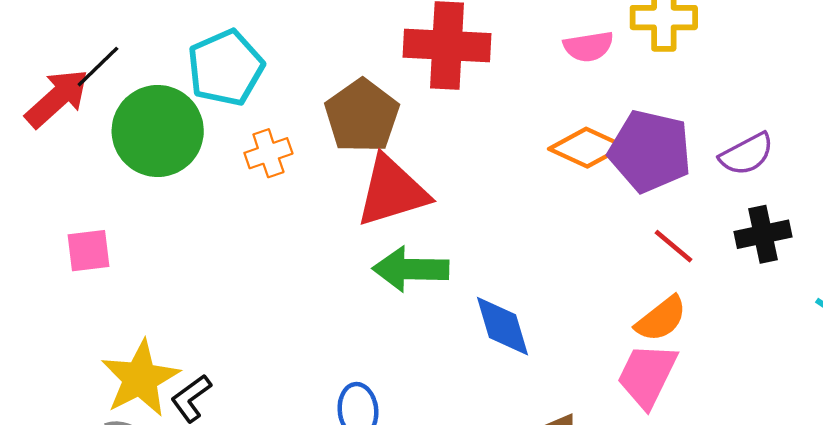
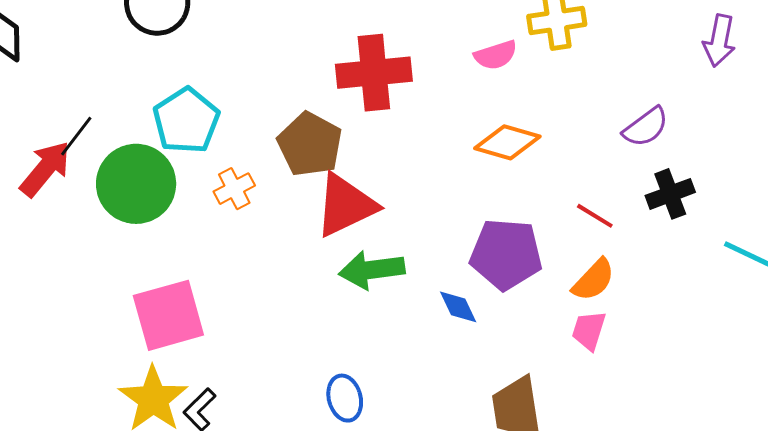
purple pentagon: (650, 151) -> (506, 254), moved
pink square: (88, 251) -> (168, 315), moved, size x1.8
blue diamond: (502, 326) -> (458, 307), size x0.7
pink trapezoid: (647, 375) -> (589, 330), size x0.7

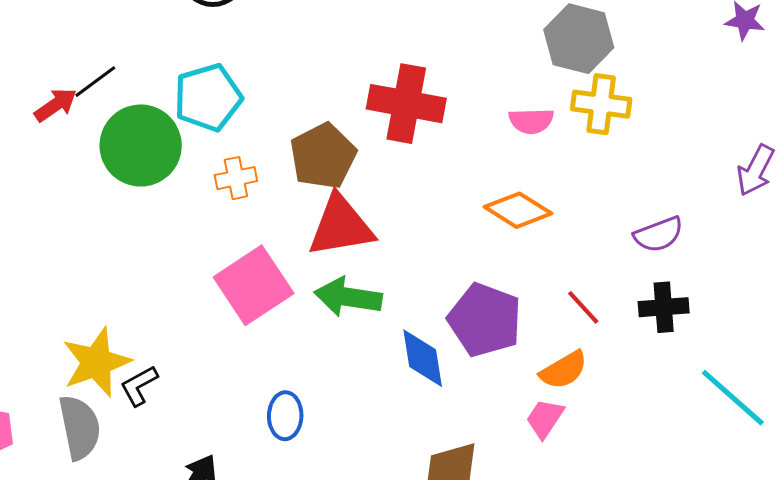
red arrow: (45, 169) -> (56, 105), size x0.7
blue diamond: (458, 307) -> (423, 358), size x1.4
pink square: (168, 315) -> (254, 285), moved, turned -34

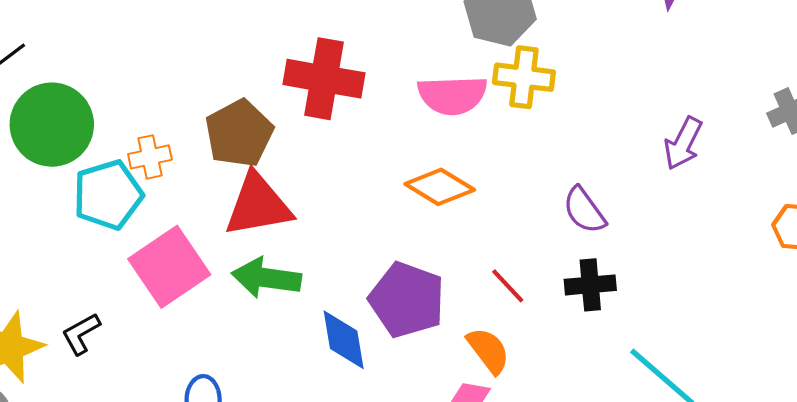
cyan pentagon: (208, 98) -> (108, 195), moved
pink semicircle: (531, 121) -> (452, 95), size x1.5
purple semicircle: (659, 234) -> (584, 210), turned 75
orange semicircle: (564, 370) -> (488, 350), turned -96
black L-shape: (139, 386) -> (81, 334), moved

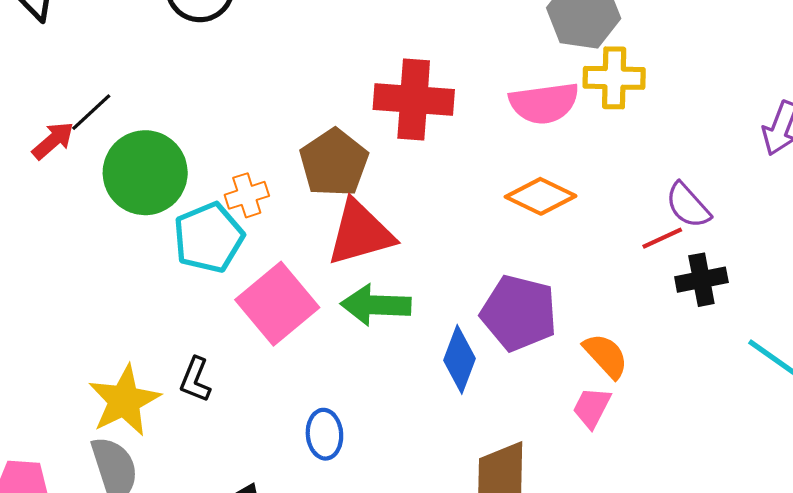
red line: (508, 286) -> (662, 238), moved, turned -66
black L-shape: (81, 334) -> (195, 380), turned -33
blue diamond: (344, 340) -> (459, 359), turned 36

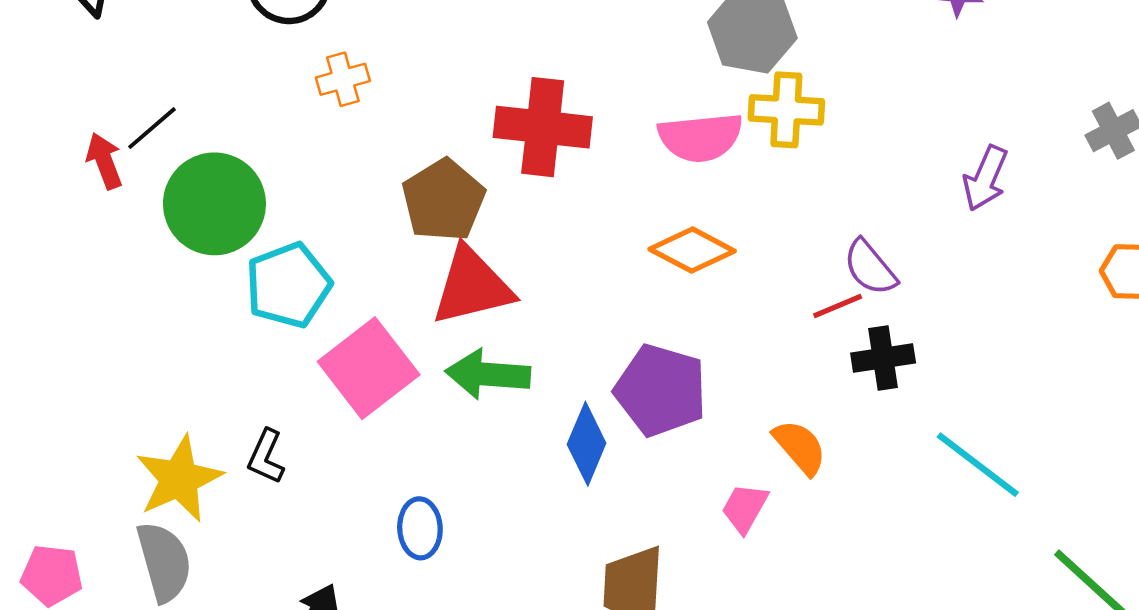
red arrow: (53, 141) -> (104, 161), turned -72
orange cross: (247, 195) -> (343, 79), moved
orange semicircle: (606, 356) -> (800, 447), moved

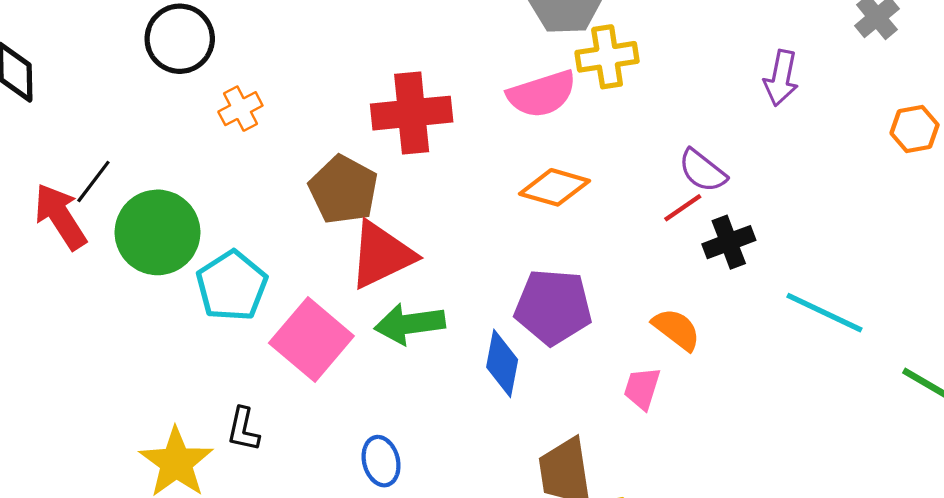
red arrow: (104, 161) -> (60, 216), size x1.5

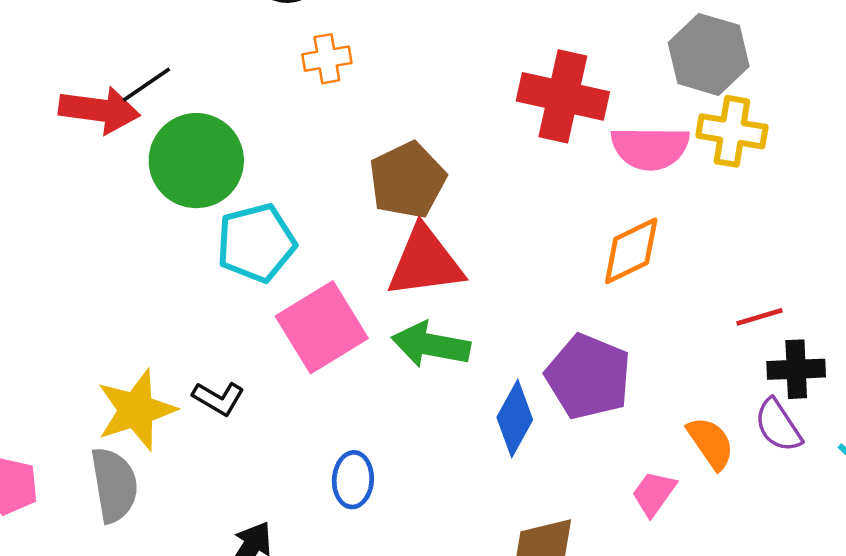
red cross: (412, 113) -> (563, 96), moved
purple semicircle: (702, 171) -> (778, 425), moved
orange diamond: (554, 187) -> (631, 251), turned -60
red arrow: (60, 216) -> (99, 110), turned 112
black L-shape: (243, 429) -> (218, 398), turned -90

